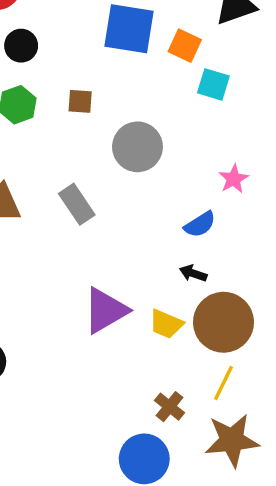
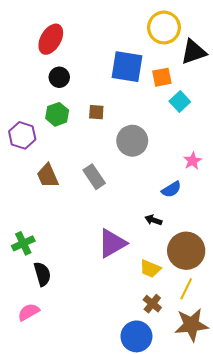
orange square: (185, 46) -> (162, 77), turned -36
cyan square: (213, 84) -> (180, 102), turned 30
black arrow: (193, 273) -> (153, 220), moved
yellow trapezoid: (166, 324) -> (150, 269), moved

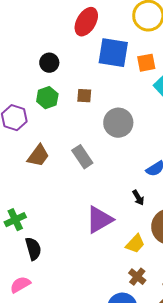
red ellipse: (51, 39) -> (86, 22), moved
brown trapezoid: (48, 176) -> (38, 156), turned -120
black arrow: (153, 220) -> (138, 198), turned -140
yellow trapezoid: (150, 269) -> (135, 244), turned -70

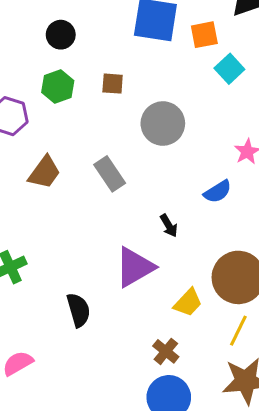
black arrow: (138, 198) -> (169, 226), moved
black semicircle: (33, 249) -> (78, 310), moved
brown cross: (137, 277) -> (166, 351), moved

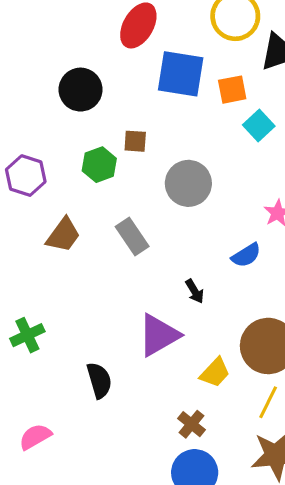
black circle: (61, 35) -> (81, 90), size x1.4
green hexagon: (58, 86) -> (99, 165), moved

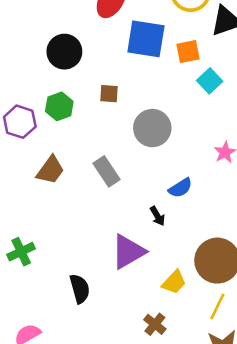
green hexagon: (99, 165) -> (59, 106), moved
blue semicircle: (246, 255) -> (180, 188), moved

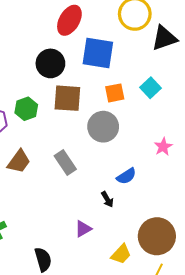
black circle: (64, 52) -> (50, 63), moved
orange square: (188, 52) -> (115, 93), moved
brown square: (109, 94) -> (67, 98), size x1.8
purple triangle: (128, 252) -> (83, 229), size x0.6

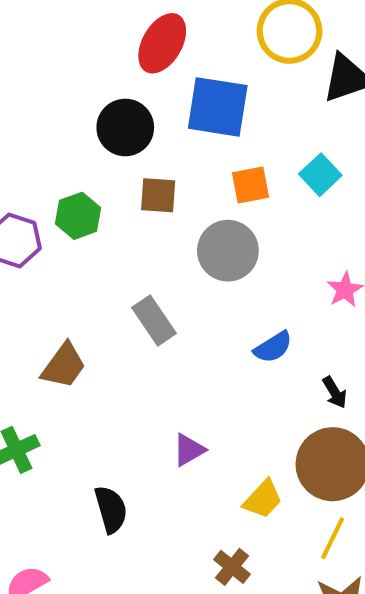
brown square: (67, 98) -> (158, 195), size x0.7
brown trapezoid: (19, 161) -> (64, 366), moved
black arrow: (107, 199) -> (335, 392), moved

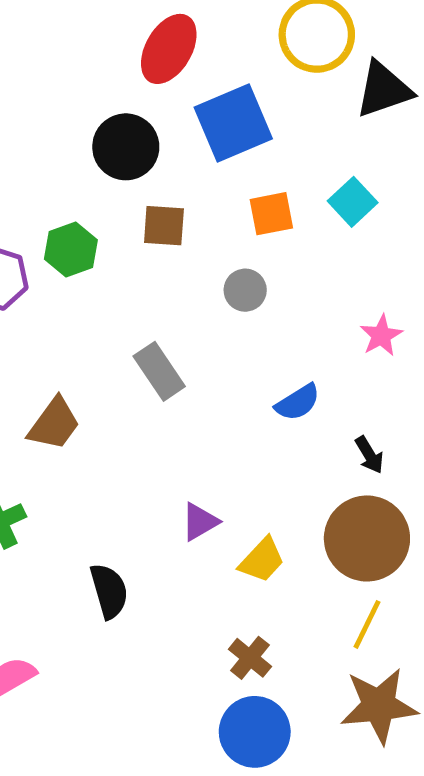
blue square: (218, 107) -> (233, 123), turned -32
gray circle: (228, 251) -> (245, 290), size x0.6
yellow trapezoid: (263, 499) -> (262, 560), moved

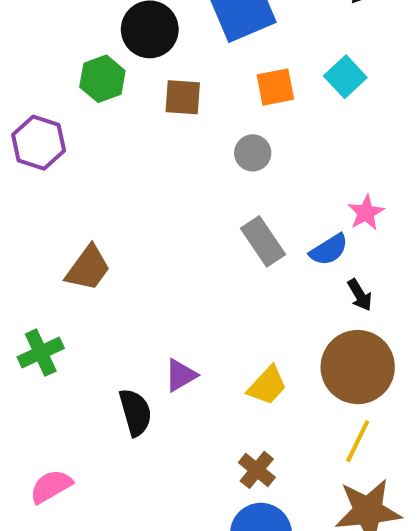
green hexagon: (71, 250) -> (102, 79), moved
pink star: (381, 335) -> (366, 213), moved
gray rectangle: (159, 371) -> (263, 241), moved
blue semicircle: (298, 402) -> (329, 250), moved
purple triangle: (200, 522) -> (181, 375), moved

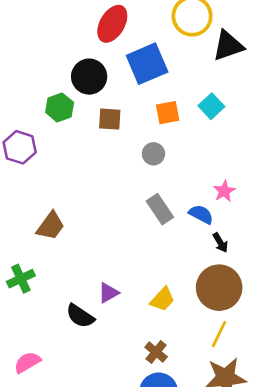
blue semicircle: (329, 250) -> (201, 214), turned -120
black semicircle: (135, 412) -> (80, 316), turned 140

